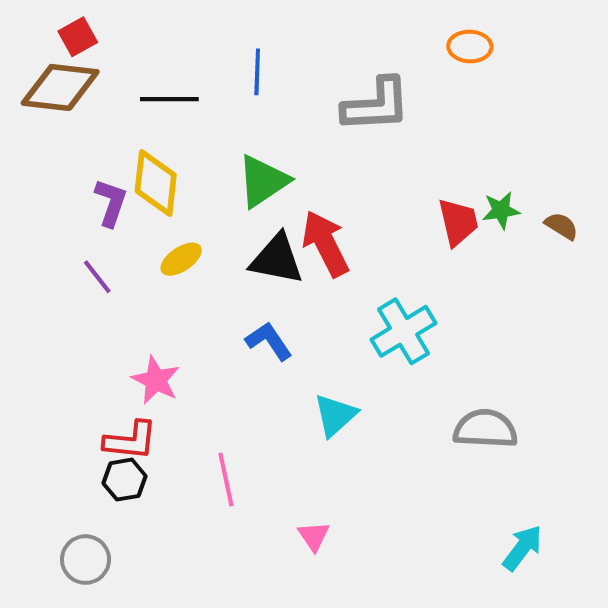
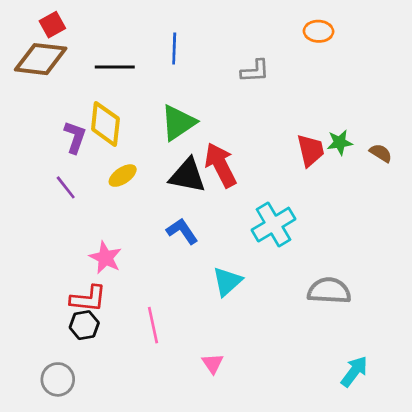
gray L-shape: (376, 105) -> (255, 71), size x0.6

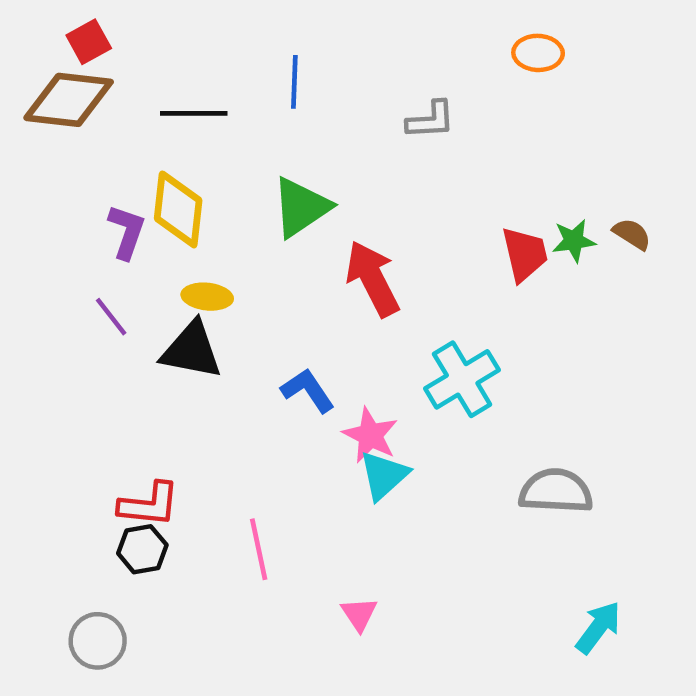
brown semicircle: (381, 153) -> (632, 234), moved
yellow ellipse: (123, 176) -> (207, 297), turned 40
black triangle: (187, 176) -> (192, 350), moved
pink star: (105, 258) -> (370, 435), moved

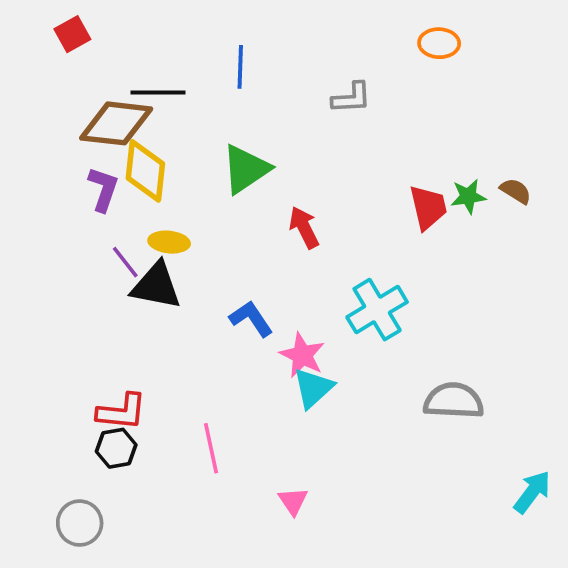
brown diamond: (69, 100) -> (116, 123), moved
red arrow: (373, 279) -> (304, 227), size x0.7
purple line: (111, 317) -> (125, 262), moved
cyan arrow: (598, 627) -> (532, 492), moved

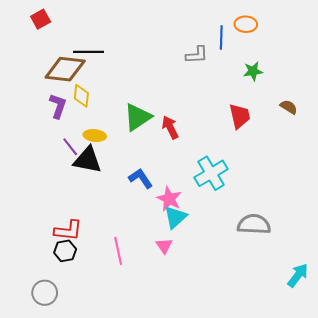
blue line: (240, 67) -> (221, 38), moved
green triangle: (246, 169) -> (138, 117), moved
yellow diamond: (145, 171) -> (81, 96), size x0.7
green star: (468, 196) -> (253, 71), moved
pink triangle: (293, 501) -> (164, 246), moved

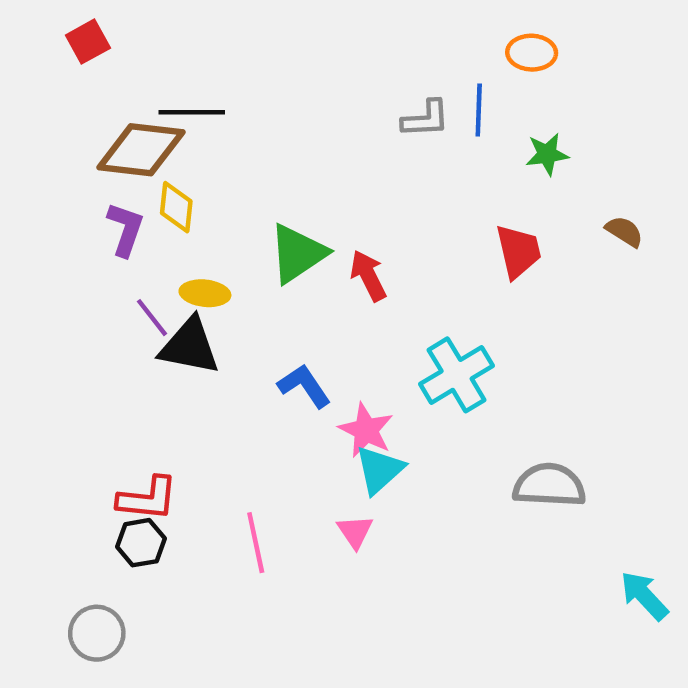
blue line: (221, 38) -> (479, 110), moved
cyan arrow: (298, 275) -> (644, 596), turned -80

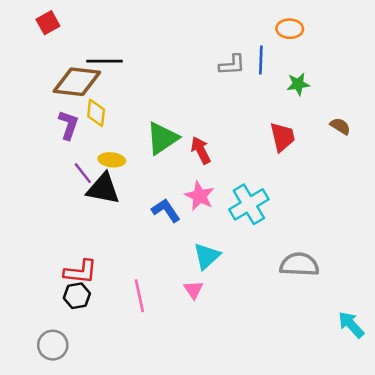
pink star: (366, 430) -> (200, 196), moved

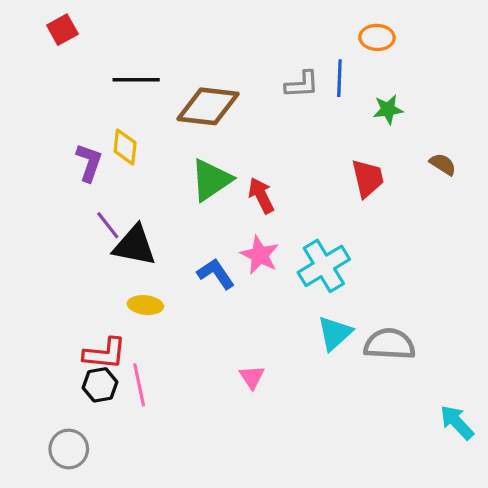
brown diamond: (77, 82) -> (208, 106), moved
yellow ellipse: (112, 160) -> (145, 305), moved
cyan triangle: (207, 256) -> (335, 333), moved
pink line: (139, 296) -> (139, 385), moved

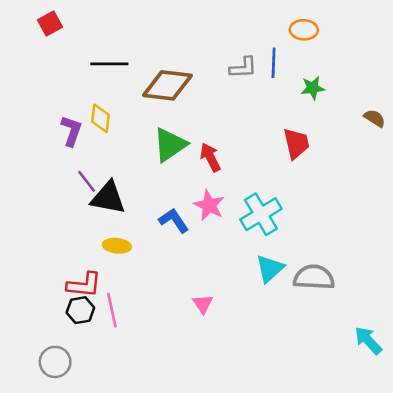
brown semicircle: (443, 164) -> (375, 118), moved

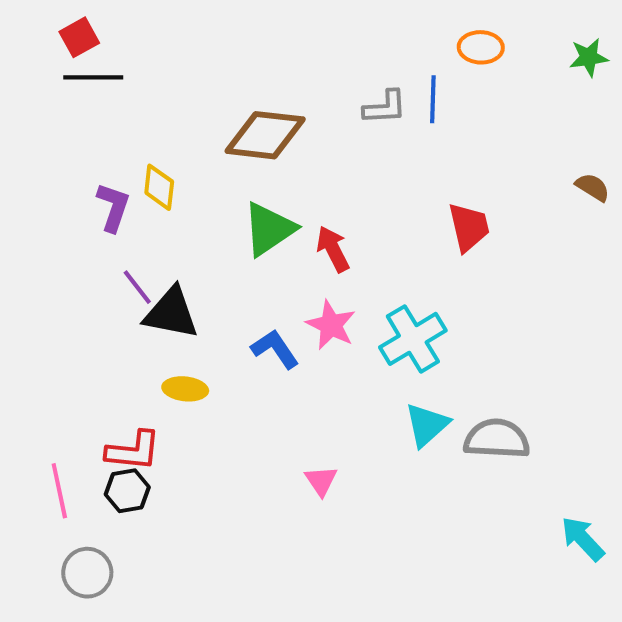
black line: (109, 64) -> (93, 77), moved
green star: (313, 88) -> (589, 57), moved
pink line: (112, 310) -> (59, 491), moved

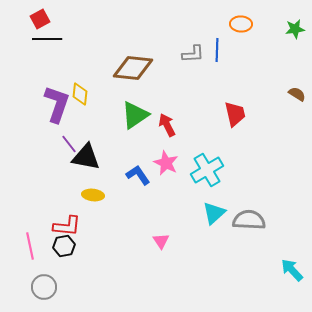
purple L-shape: (113, 207) -> (57, 104), size x1.5

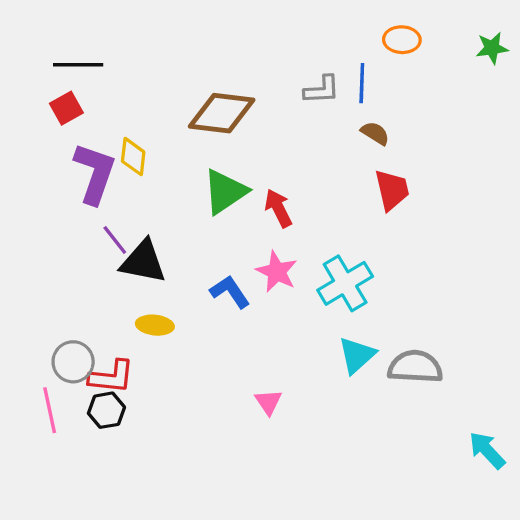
red square: (40, 19) -> (66, 108), moved
brown semicircle: (297, 94) -> (375, 133), moved
gray circle: (44, 287) -> (73, 362), moved

